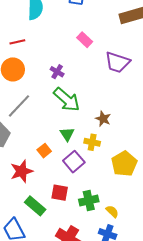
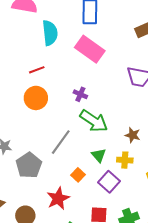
pink rectangle: (85, 40) -> (90, 49), moved, size x1.8
gray line: (19, 106) -> (61, 142), moved

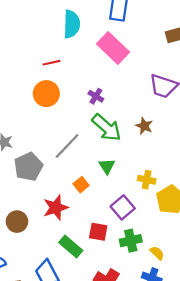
brown star: (133, 135) -> (144, 126), moved
yellow cross: (125, 160) -> (147, 180), moved
purple square: (109, 182) -> (123, 207), moved

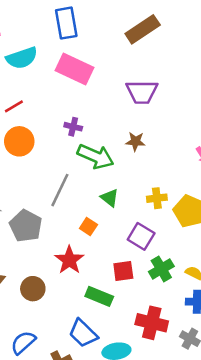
cyan semicircle: (72, 24) -> (22, 58), turned 88

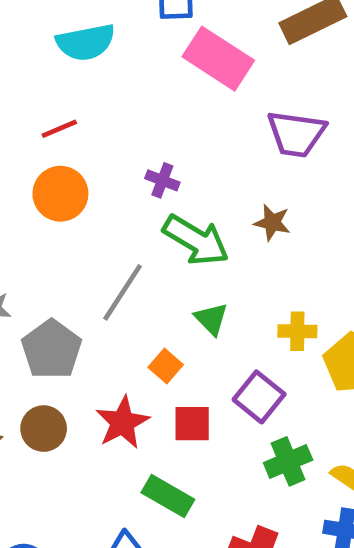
pink rectangle: (75, 69) -> (218, 59), moved
red square: (123, 271) -> (192, 424), moved
brown circle: (33, 289) -> (44, 429), moved

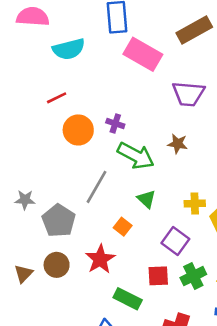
orange circle: (60, 194) -> (78, 130), moved
red square: (192, 424) -> (158, 276), moved

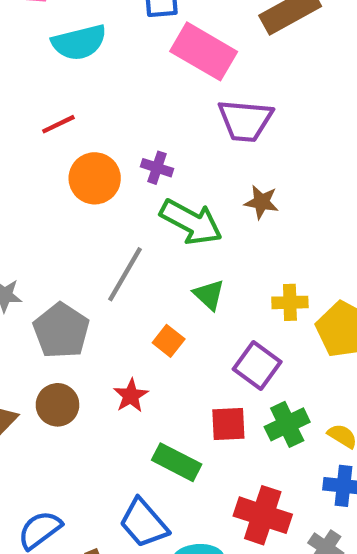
purple trapezoid: (188, 94) -> (245, 121), moved
red star: (100, 259) -> (131, 396), size x0.7

